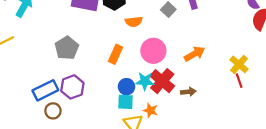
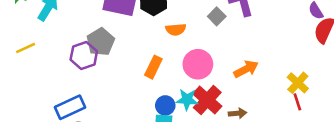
gray pentagon: (67, 48) -> (101, 42), moved
purple hexagon: (72, 87) -> (84, 55), moved

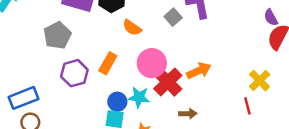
orange semicircle: (176, 29) -> (132, 28), turned 36
purple hexagon: (84, 55) -> (74, 73), moved
yellow cross: (298, 83) -> (260, 81), moved
red cross: (207, 100) -> (168, 82), moved

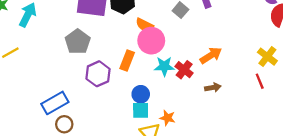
pink circle: (152, 63) -> (151, 41), moved
red cross: (168, 82) -> (184, 70), size x0.7
cyan star: (139, 97) -> (164, 66), moved
brown arrow: (188, 114) -> (213, 88), moved

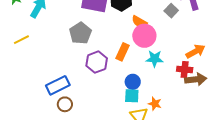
red cross: (184, 70) -> (185, 69), moved, turned -35
brown arrow: (213, 88) -> (196, 79), size x1.5

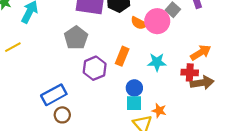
pink circle: (144, 36) -> (157, 21), moved

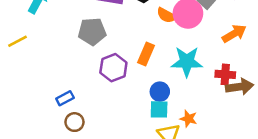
gray pentagon: (76, 38) -> (92, 31), turned 30
orange arrow: (201, 53) -> (234, 34), moved
cyan star: (157, 62) -> (187, 62), size x1.4
blue rectangle: (54, 95) -> (65, 98), size x0.6

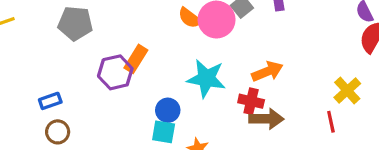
gray pentagon: (92, 31) -> (75, 23), moved
orange arrow: (234, 34) -> (267, 71), moved
orange rectangle: (146, 54) -> (136, 59), moved

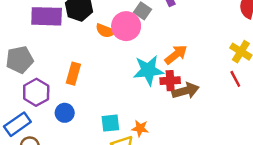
purple hexagon: (115, 72) -> (36, 92), moved
cyan star: (206, 78) -> (148, 70), moved
blue rectangle: (50, 101) -> (17, 124), size x1.5
blue circle: (168, 110) -> (65, 113), moved

